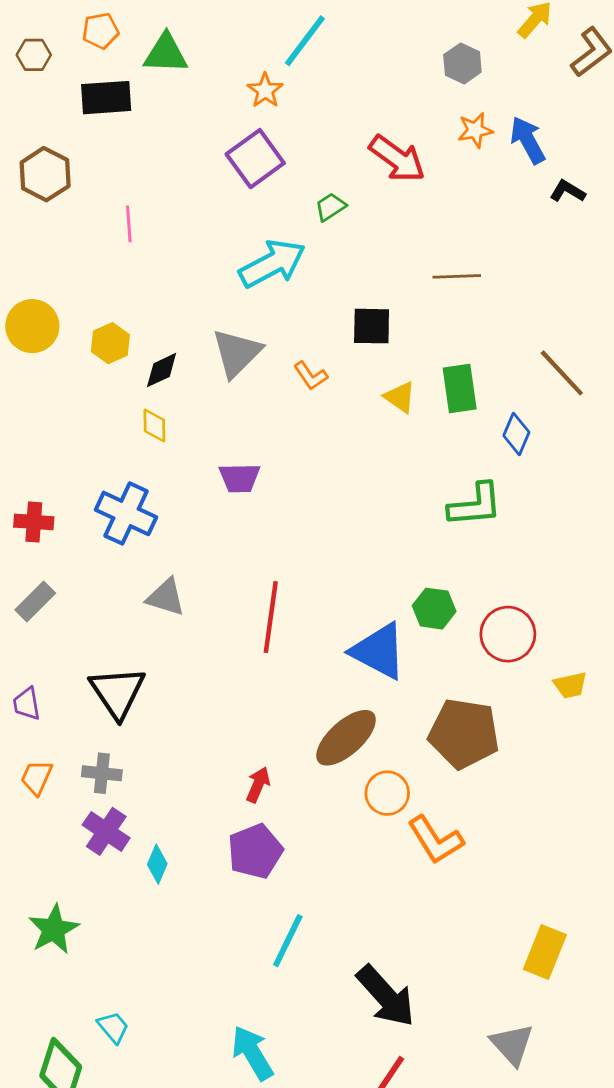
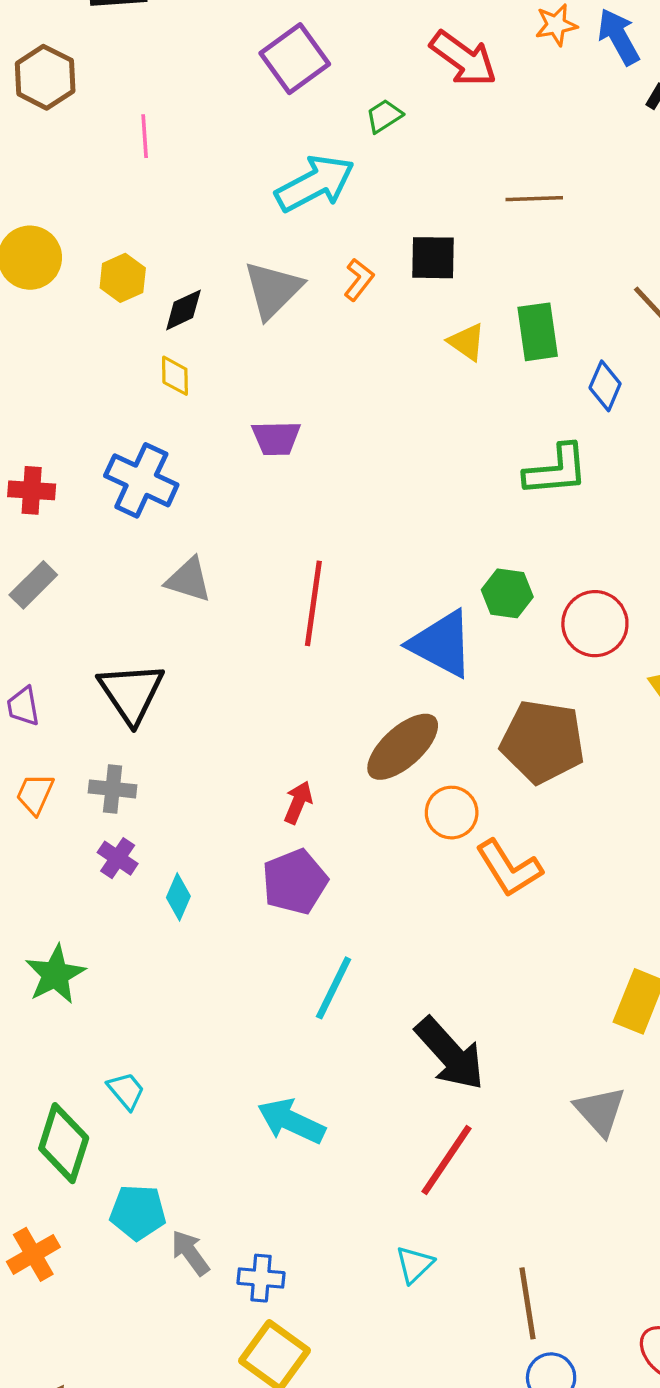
orange L-shape: (311, 376) -> (359, 280), moved, turned -108
purple cross: (106, 831) -> (118, 858), size x0.7
cyan arrow: (252, 1053) -> (291, 1121), turned -34

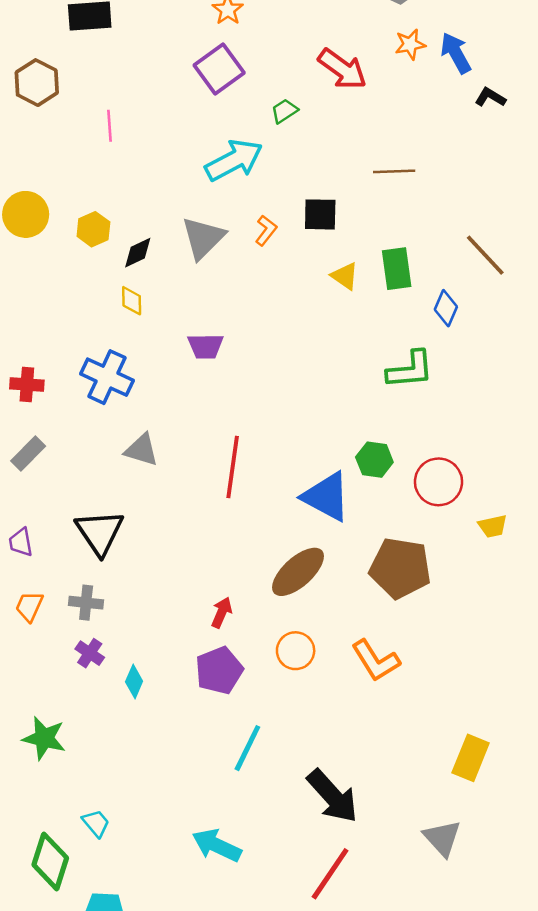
orange circle: (452, 813) -> (296, 651), moved
green star: (55, 974) -> (44, 738), turned -30

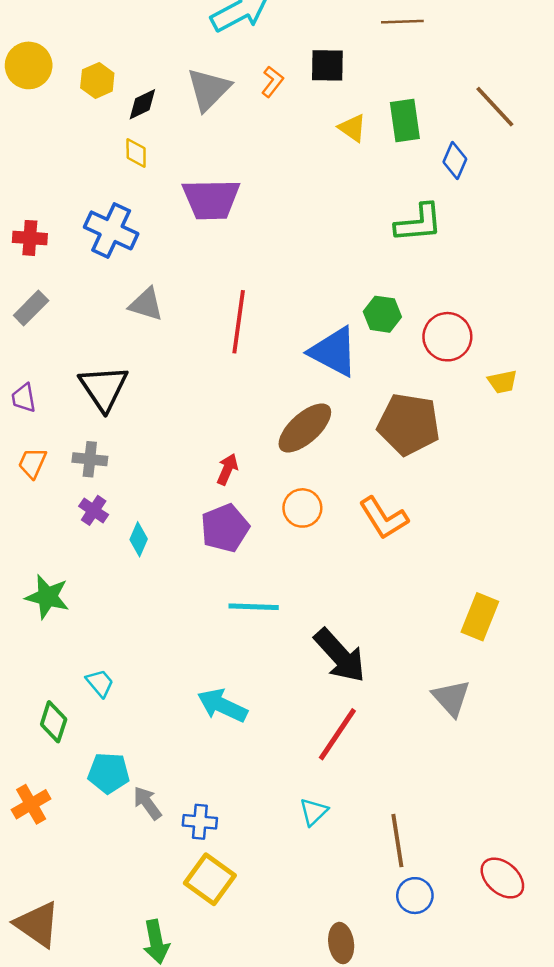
purple trapezoid: (206, 346) -> (211, 199), size x1.6
cyan line: (247, 748) -> (254, 607), turned 66
green diamond: (50, 861) -> (54, 722), size x0.7

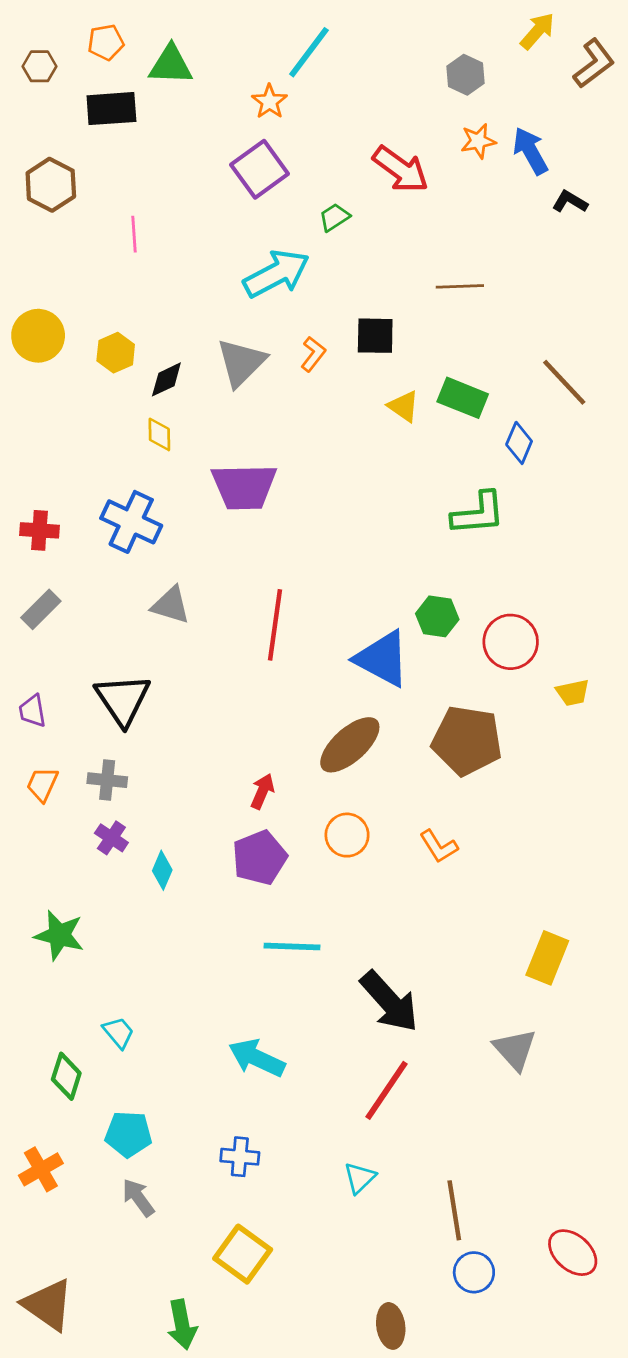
green rectangle: (405, 120) -> (463, 398), turned -60
orange L-shape: (384, 518) -> (439, 846), size x0.7
gray arrow: (147, 803) -> (138, 1198), moved
blue cross: (200, 822) -> (240, 1157), moved

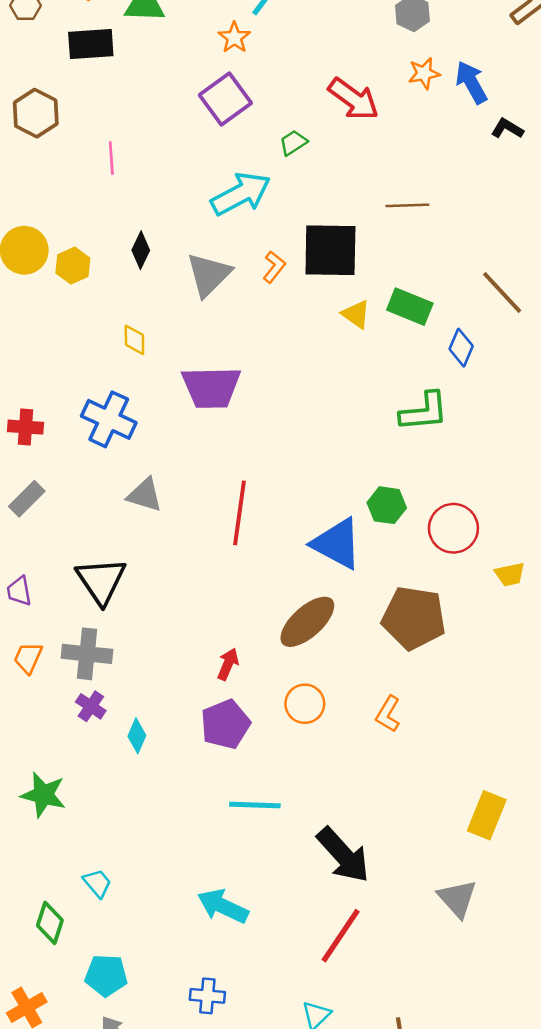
black square: (375, 336) -> (330, 250), size x1.6
yellow hexagon: (116, 353) -> (73, 266), moved
black diamond: (166, 379) -> (141, 250), moved, turned -39
gray cross: (107, 780) -> (87, 654), size x1.4
orange L-shape: (439, 846) -> (388, 714), turned 63

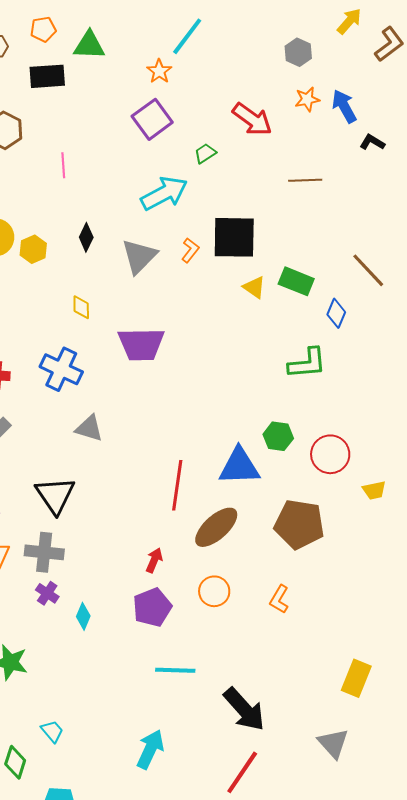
brown line: (407, 205) -> (305, 180), moved
red line: (239, 513) -> (177, 485), moved
blue triangle: (337, 544) -> (239, 466), turned -30
cyan arrow: (223, 906) -> (150, 749), turned 90

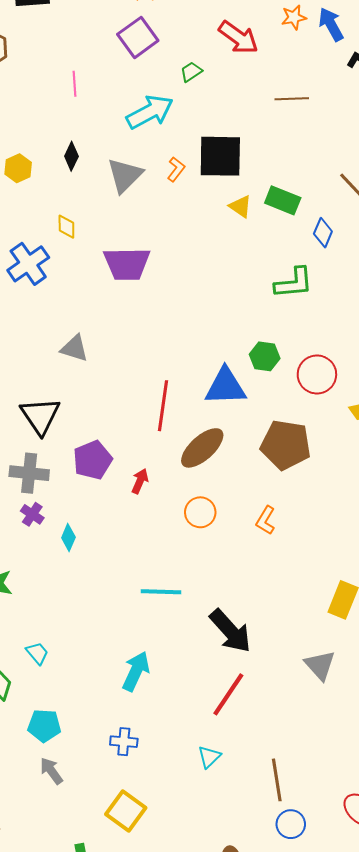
pink line: (63, 165) -> (74, 84), moved
blue cross: (61, 369) -> (28, 264), moved, turned 30
purple pentagon: (152, 607) -> (93, 460), moved

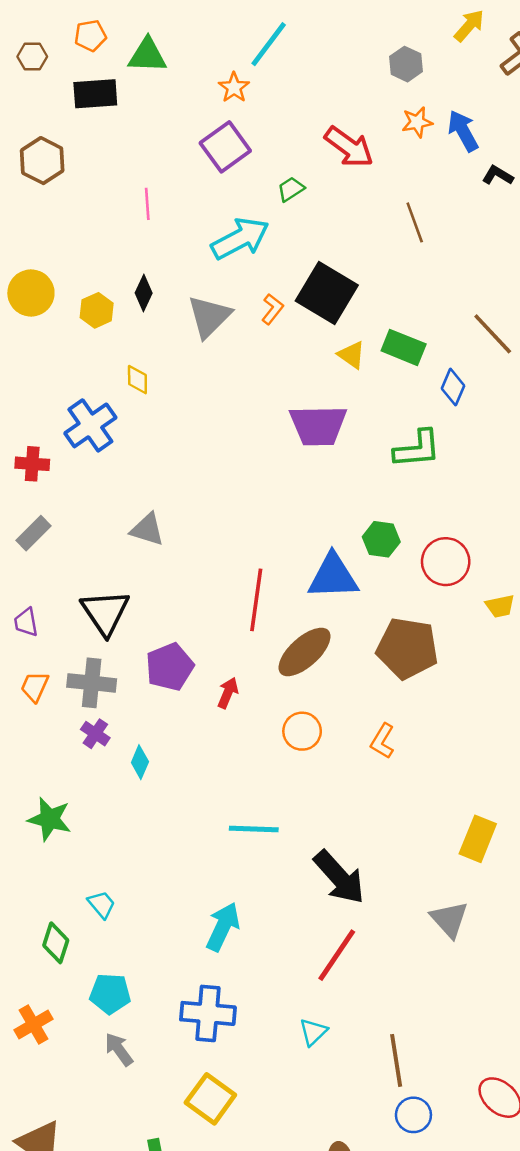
brown line: (292, 99) -> (415, 222), turned 72
black square: (220, 156) -> (327, 293), turned 30
yellow hexagon: (18, 168) -> (97, 310), moved
purple trapezoid: (127, 264) -> (318, 425), moved
blue cross: (124, 742) -> (208, 1013), size x1.6

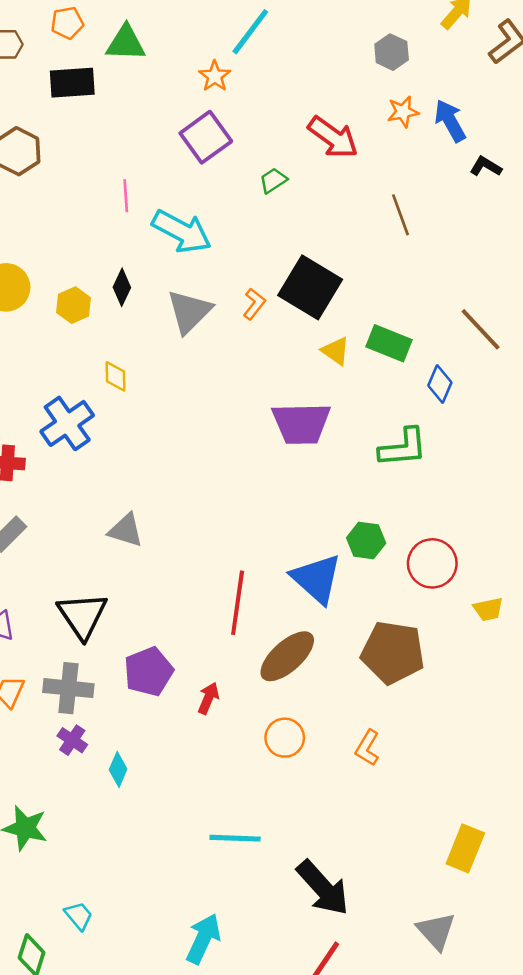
cyan arrow: (240, 239) -> (182, 231), moved, turned 56
blue triangle: (333, 576) -> (316, 579), turned 44

